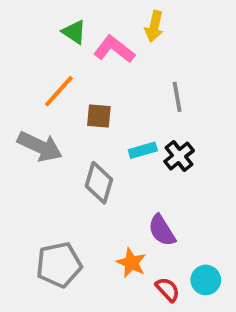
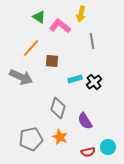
gray line: (177, 97) -> (92, 41), moved
gray diamond: (99, 183) -> (58, 108), moved
orange star: (131, 263) -> (60, 137), moved
red semicircle: (168, 290) -> (88, 152), turned 120

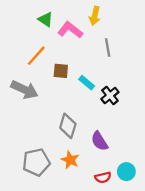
cyan rectangle: (75, 79) -> (87, 83), moved, turned 56

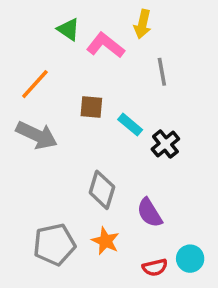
orange line: (36, 56) -> (35, 84), moved

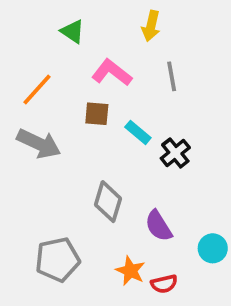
pink L-shape: (105, 45) -> (112, 73), moved
orange star: (105, 241) -> (130, 271), moved
cyan circle: (190, 259) -> (213, 248), moved

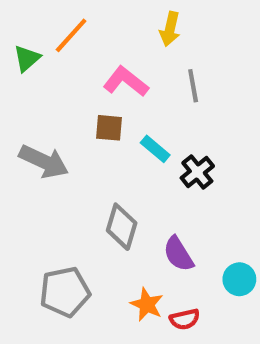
green triangle: (73, 32) -> (27, 58), moved, turned 45
orange line: (37, 89) -> (71, 35), moved

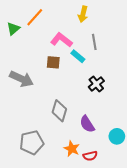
cyan rectangle: (155, 149) -> (78, 56), moved

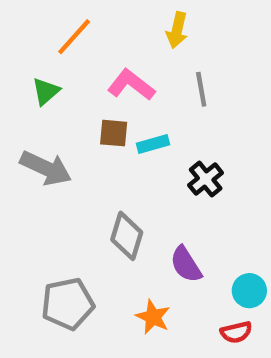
green triangle: (13, 29) -> (46, 91), moved
cyan rectangle: (78, 56) -> (153, 144), moved, turned -56
red semicircle: (90, 156) -> (236, 332), moved

